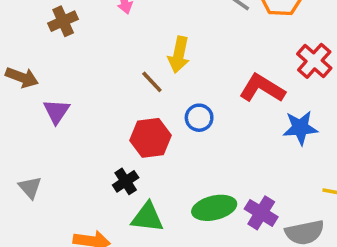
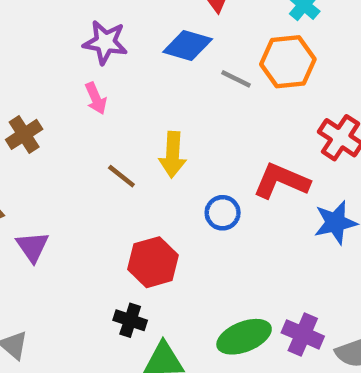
brown line: (152, 82) -> (121, 176), moved
blue circle: (199, 118) -> (223, 213), moved
black cross: (126, 181) -> (130, 320), turned -30

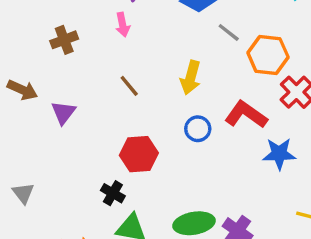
orange hexagon: (288, 62) -> (268, 55), moved
yellow arrow: (173, 155) -> (191, 78), moved
purple triangle: (32, 247) -> (63, 113), moved

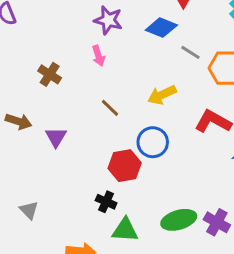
brown cross: (64, 40) -> (50, 74), turned -30
yellow arrow: (191, 78) -> (162, 95), turned 56
blue circle: (198, 129) -> (153, 142), moved, size x1.4

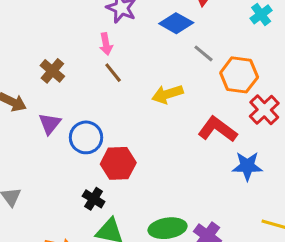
brown cross: (50, 74) -> (52, 71), moved
brown line: (110, 108) -> (113, 73), moved
blue circle: (153, 142) -> (86, 137), moved

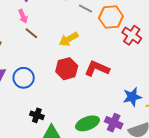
red L-shape: (218, 129) -> (97, 68), moved
red hexagon: (118, 163) -> (67, 69), moved
blue star: (247, 166) -> (132, 97), moved

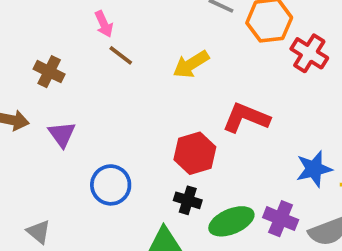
red hexagon: (67, 69) -> (195, 153), moved
blue circle: (24, 78) -> (111, 185), moved
black cross: (37, 115) -> (188, 200), moved

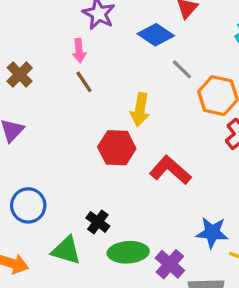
yellow arrow: (191, 64) -> (140, 110), turned -68
red hexagon: (195, 153) -> (117, 148), moved
blue circle: (111, 185) -> (28, 205), moved

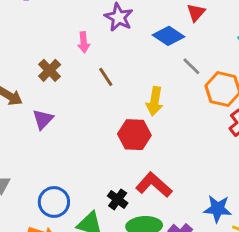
pink arrow: (79, 51) -> (84, 42), moved
red L-shape: (170, 170) -> (154, 185), moved
blue circle: (28, 205) -> (54, 202), moved

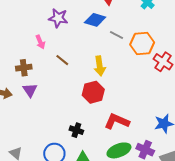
brown cross: (50, 70) -> (24, 68), turned -35
purple triangle: (43, 119) -> (30, 90), moved
black cross: (118, 199) -> (76, 130), moved

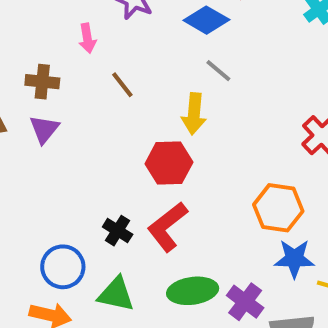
gray line: (117, 35) -> (218, 71), moved
orange hexagon: (142, 43) -> (278, 208), moved
red L-shape: (117, 121) -> (167, 227), moved, turned -75

